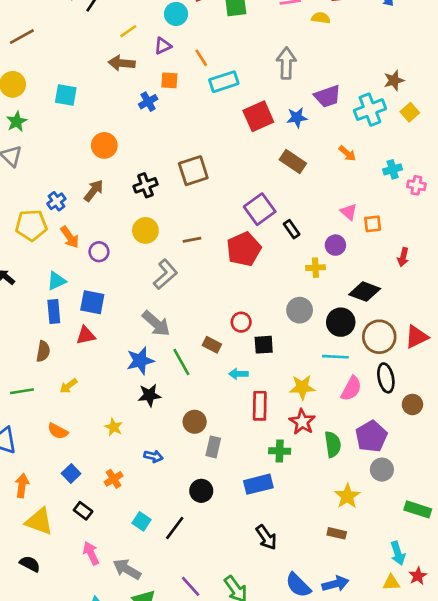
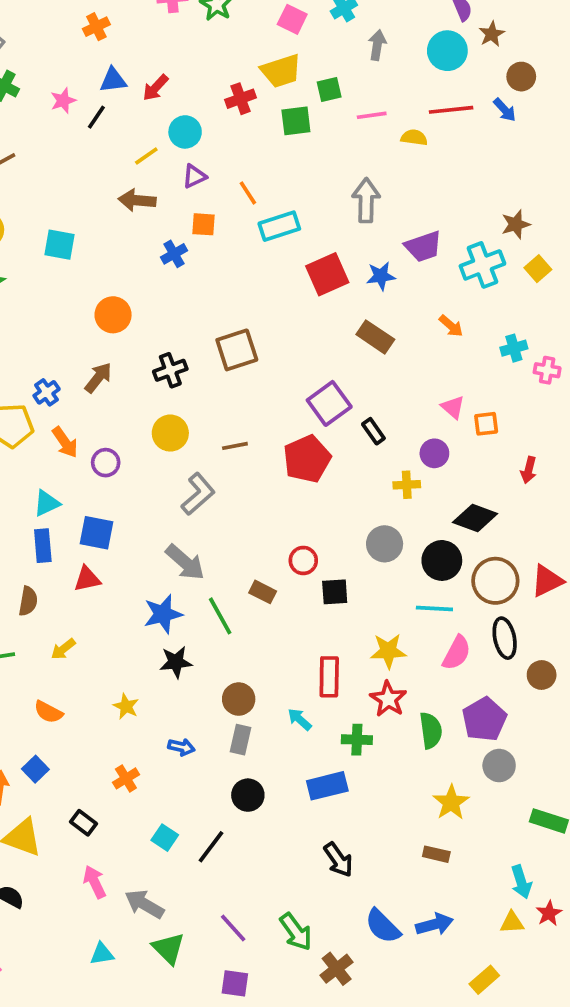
cyan circle: (176, 14) -> (185, 132), moved
cyan arrow: (238, 374) -> (300, 719), moved, turned 42
gray rectangle: (213, 447) -> (240, 740), moved
blue square: (71, 474) -> (35, 769), moved

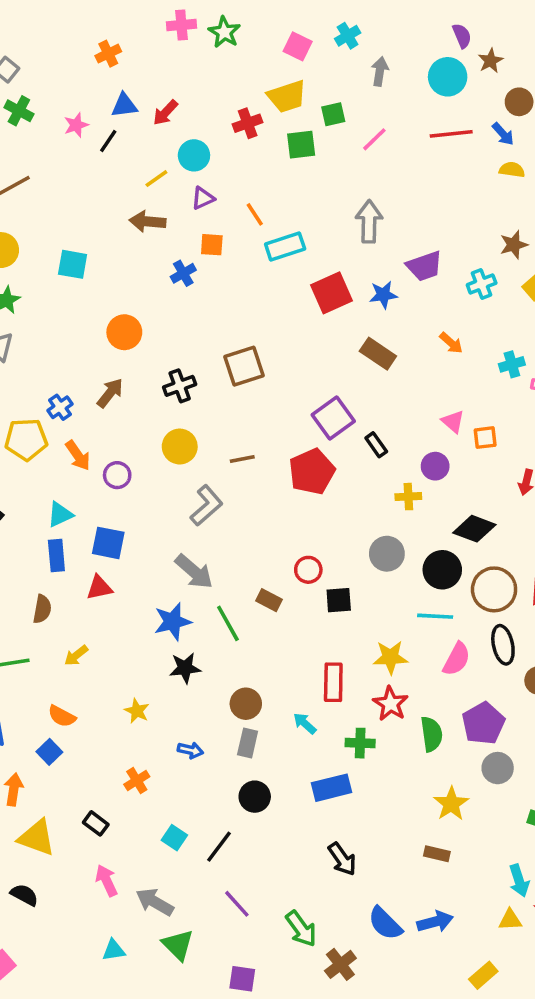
pink line: (372, 115) -> (374, 139), turned -36
yellow semicircle: (414, 137) -> (512, 170), moved
cyan cross: (482, 265) -> (482, 284), size x0.7
blue square: (35, 769) -> (49, 752), moved
purple line: (233, 928) -> (237, 904), moved

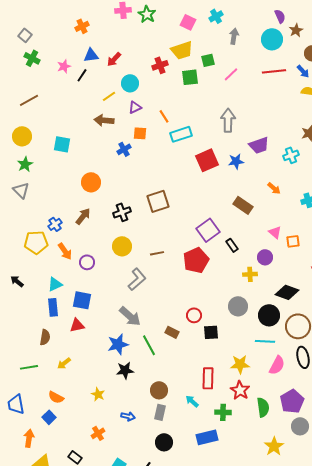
brown rectangle: (378, 354) -> (243, 205), moved

